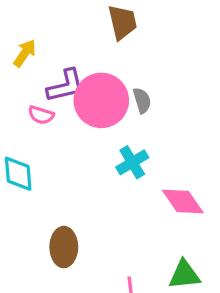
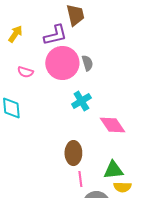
purple L-shape: (65, 86) -> (55, 35), moved
brown ellipse: (64, 247) -> (73, 153), moved

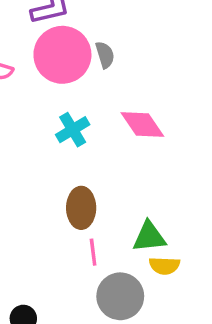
cyan cross: (81, 101) -> (73, 130), moved
pink diamond: (112, 125) -> (142, 125), moved

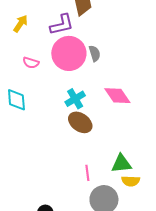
brown ellipse: (81, 208) -> (80, 122), moved, turned -55

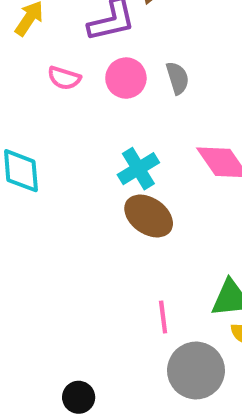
pink circle: (69, 53) -> (126, 78), size x0.6
pink semicircle: (31, 63) -> (64, 78), moved

